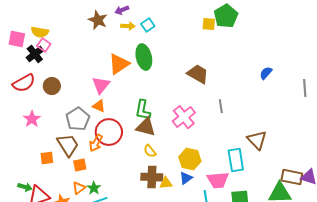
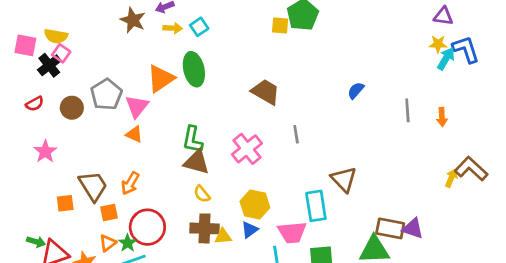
red semicircle: (24, 83) -> (35, 104), size x0.6
gray pentagon: (78, 119) -> (106, 94), moved
red circle: (109, 132) -> (147, 227), moved

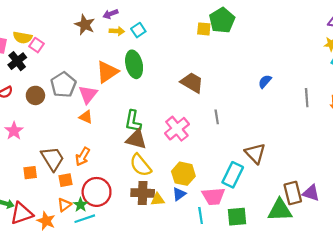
pink square: (61, 53) -> (37, 45), moved
yellow semicircle: (202, 194) -> (141, 165), size x1.6
cyan rectangle: (316, 206) -> (233, 175), turned 35
brown rectangle: (390, 228) -> (293, 193), turned 65

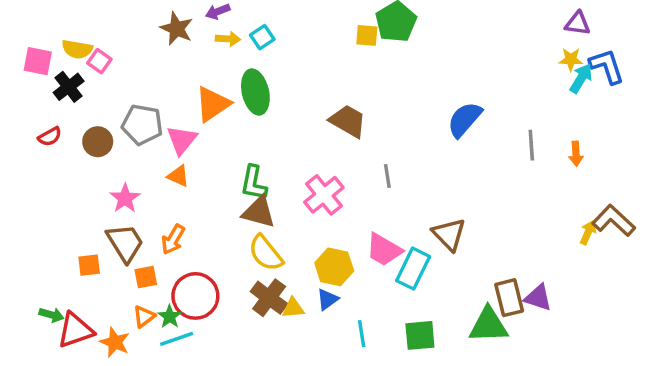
blue semicircle: (265, 81) -> (464, 119), size x1.6
gray pentagon: (63, 85) -> (142, 125), turned -30
pink star: (14, 131) -> (125, 198), moved
brown cross: (143, 193) -> (269, 298), turned 35
pink trapezoid: (213, 196) -> (384, 250), moved, turned 35

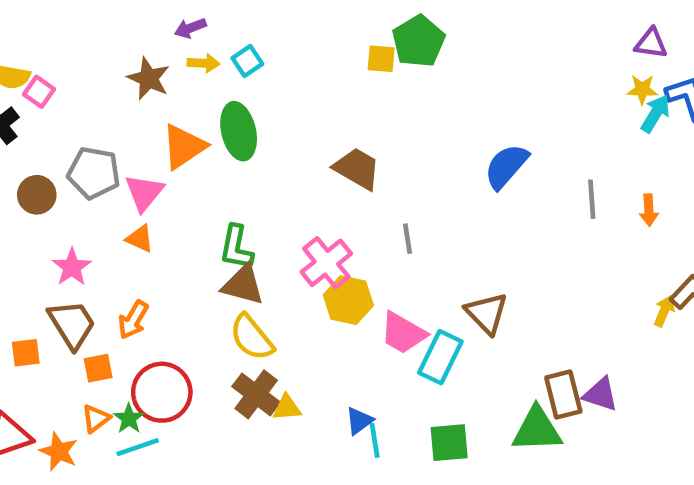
brown star: (177, 29) -> (149, 79), moved
yellow hexagon: (334, 267) -> (348, 300), moved
blue triangle: (327, 299) -> (359, 421), moved

